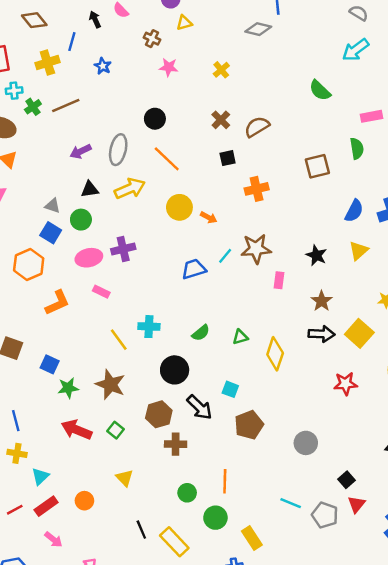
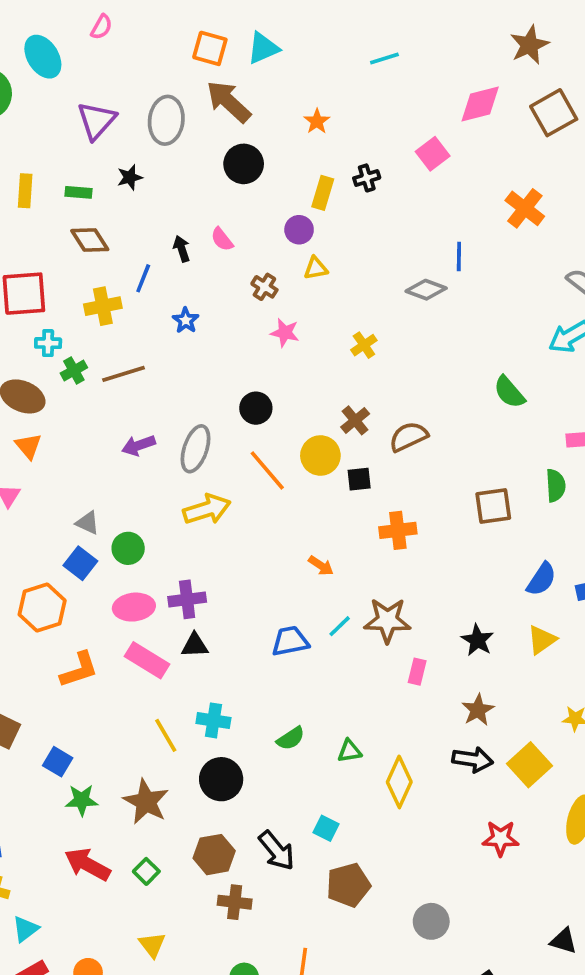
black triangle: (90, 189) -> (195, 645), moved
yellow circle: (179, 207) -> (320, 455), moved
pink rectangle: (101, 292) -> (147, 660), size x1.6
black circle: (175, 370) -> (221, 779), moved

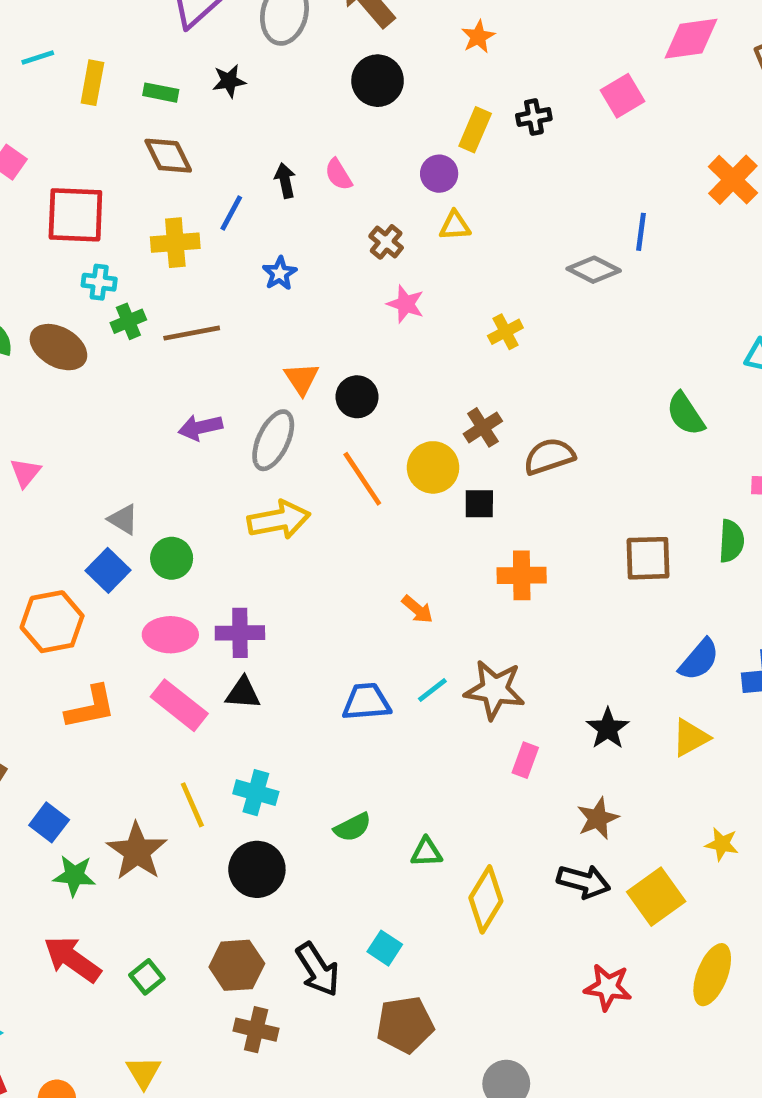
orange triangle: (28, 446) -> (302, 379), moved
brown star: (146, 802) -> (137, 851), moved

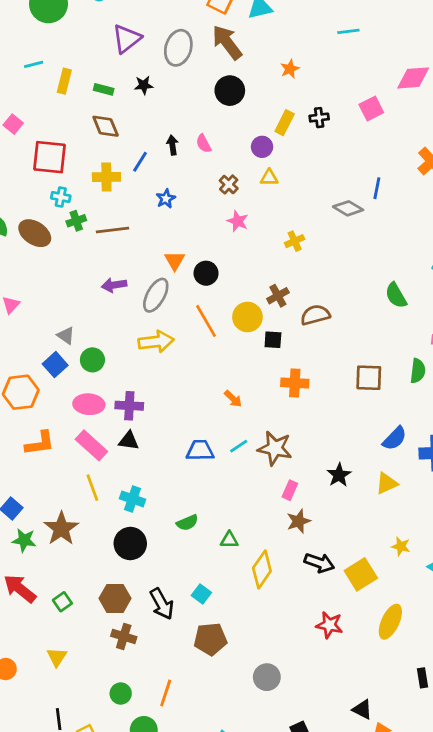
yellow line: (192, 805) -> (92, 488), moved
brown star: (598, 818) -> (299, 521), moved

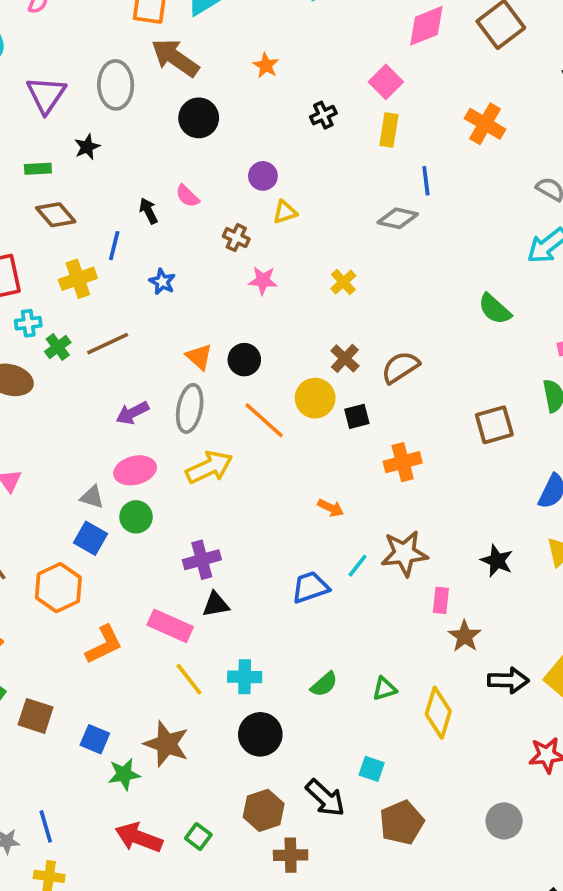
yellow rectangle: (285, 123) -> (389, 130), moved
pink ellipse: (89, 404) -> (135, 470), moved
gray circle: (267, 677) -> (504, 821), moved

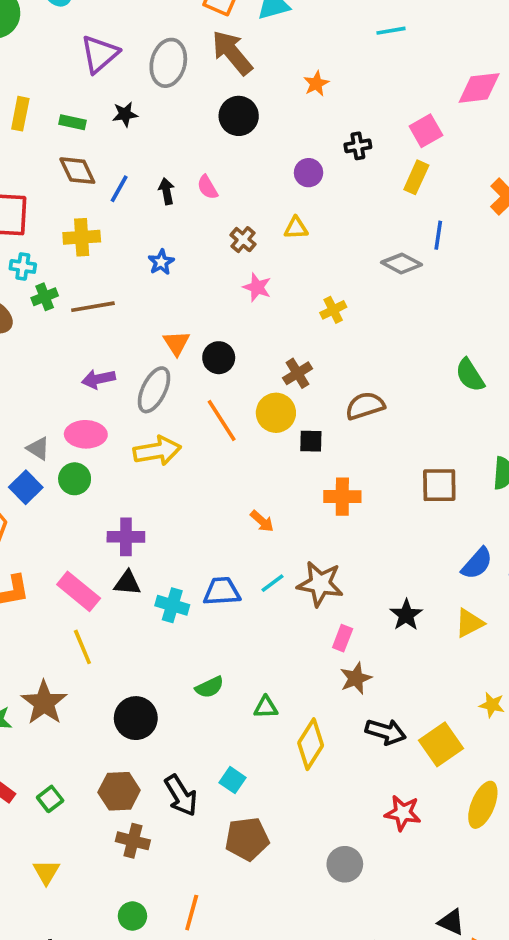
purple circle: (263, 176) -> (309, 173), moved
blue line: (114, 246) -> (119, 189), moved
brown cross: (345, 358) -> (298, 373), moved
cyan cross: (245, 677) -> (172, 605), moved

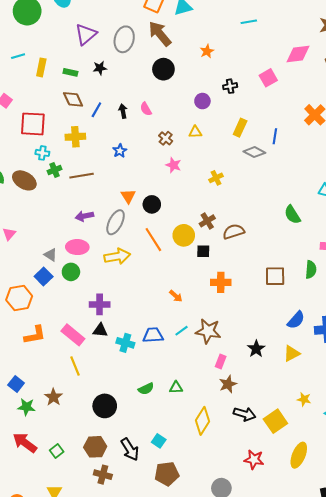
yellow rectangle: (416, 177) -> (240, 128), moved
brown cross: (298, 373) -> (207, 221), moved
brown star: (44, 703) -> (53, 397), size x0.7
green triangle: (266, 707) -> (176, 388), moved

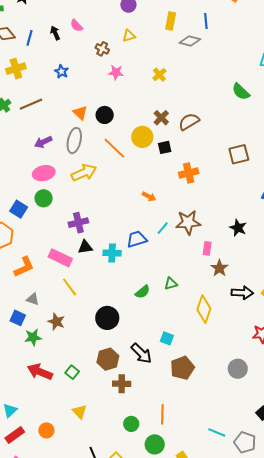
gray triangle: (51, 255) -> (33, 299), moved

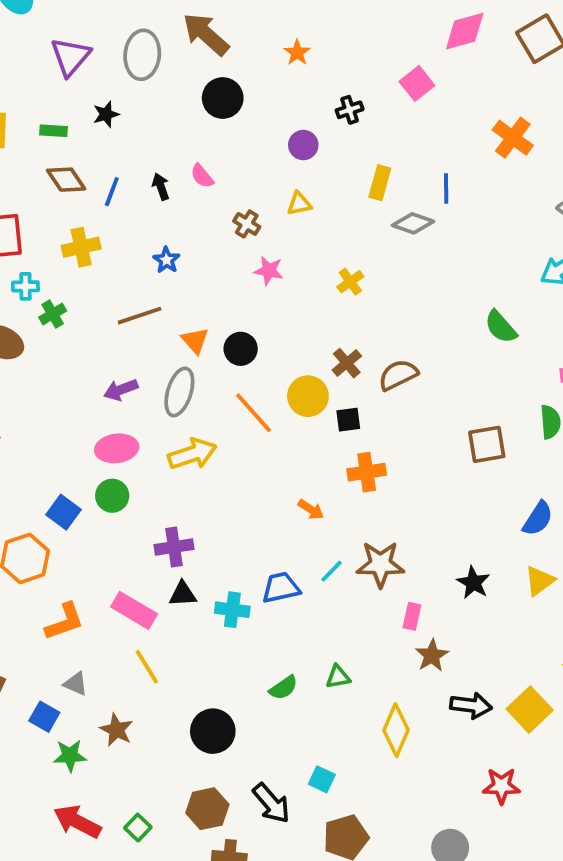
brown line: (31, 104) -> (140, 316), moved
orange cross: (189, 173) -> (367, 472), moved

